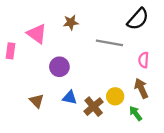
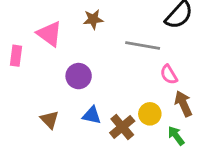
pink semicircle: (144, 60) -> (169, 75), moved, turned -35

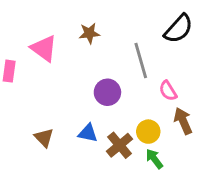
gray line: (143, 45) -> (141, 60), turned 64
purple circle: (79, 76) -> (107, 92), moved
green arrow: (176, 136) -> (154, 159), moved

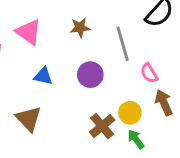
brown star: (89, 33) -> (80, 28), moved
blue triangle: (88, 133) -> (43, 76), moved
brown triangle: (44, 138) -> (29, 119), size x1.4

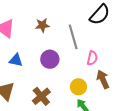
pink semicircle: (149, 73) -> (92, 58), turned -136
brown cross: (102, 126) -> (41, 96), moved

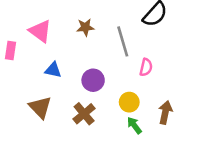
purple circle: (50, 59) -> (93, 80), moved
brown arrow: (103, 79) -> (165, 112), moved, turned 36

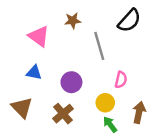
brown star: (85, 27) -> (73, 21), moved
pink triangle: (40, 31) -> (39, 36), moved
pink semicircle: (146, 67) -> (121, 80), moved

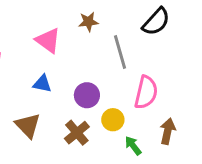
pink semicircle: (121, 80) -> (146, 92), size x1.6
yellow circle: (105, 103) -> (113, 120), moved

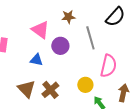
purple circle: (87, 95) -> (60, 46), moved
brown cross: (77, 133) -> (50, 90), moved

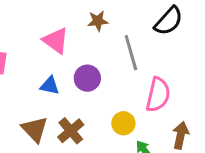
purple circle: (60, 46) -> (87, 78), moved

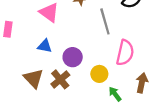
purple circle: (87, 78) -> (73, 57), moved

